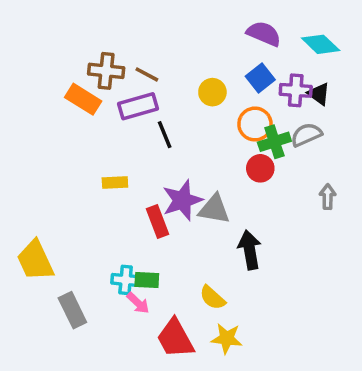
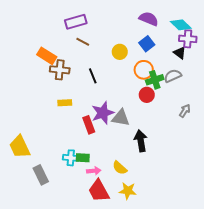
brown cross: (106, 71) -> (60, 70), moved
purple cross: (296, 90) -> (188, 39), moved
purple rectangle: (138, 106) -> (76, 22), moved
gray arrow: (328, 197) -> (185, 111), turned 32
pink arrow: (138, 303) -> (94, 171), moved, turned -48

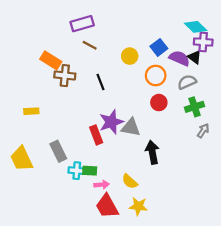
purple semicircle: (149, 19) -> (179, 58), moved
green cross: (155, 80) -> (195, 107), moved
yellow rectangle: (65, 103) -> (31, 111), moved
gray arrow: (185, 111) -> (203, 131), moved
gray rectangle: (41, 175) -> (58, 151), moved

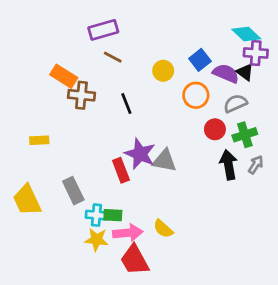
red circle: (159, 103) -> (215, 129), moved
purple star: (111, 122) -> (140, 154), turned -30
black arrow: (152, 152) -> (229, 165), moved
pink arrow: (102, 185) -> (128, 233), size x1.5
yellow star: (138, 206) -> (96, 240), moved

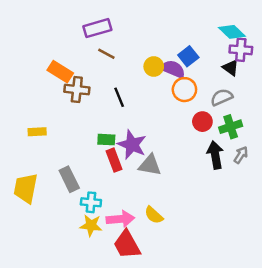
purple semicircle: (226, 73) -> (173, 69), moved
gray triangle: (165, 161) -> (150, 165), moved
yellow trapezoid: (27, 200) -> (26, 188), turned 36
green rectangle: (113, 215) -> (106, 140), moved

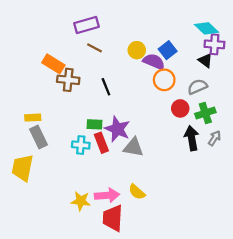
yellow circle: (154, 66) -> (137, 50), moved
gray rectangle: (69, 179) -> (38, 137), moved
cyan cross: (91, 202) -> (81, 145), moved
red trapezoid: (127, 245) -> (113, 218), turned 32

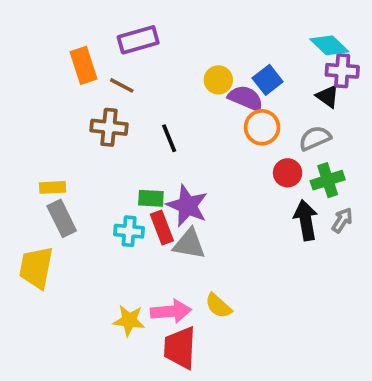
brown line: (94, 48) -> (122, 85), moved
orange rectangle: (53, 64) -> (83, 65), moved, turned 40
gray triangle: (133, 147) -> (189, 244), moved

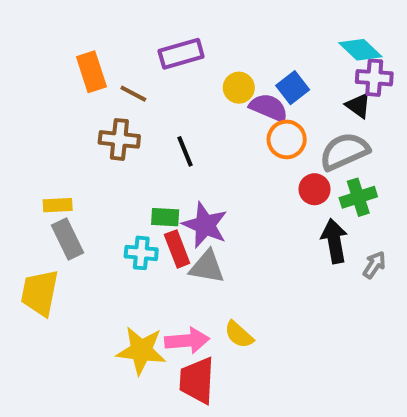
purple rectangle: (138, 40) -> (181, 54), moved
gray semicircle: (315, 138) -> (344, 151), size x1.4
gray arrow: (342, 220) -> (374, 265), moved
yellow star: (129, 320) -> (141, 351), size x1.4

